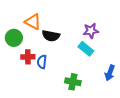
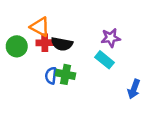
red cross: (28, 57) -> (45, 43), moved
green cross: (73, 82) -> (66, 74), moved

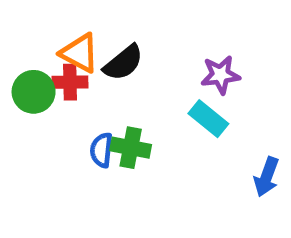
red cross: (45, 43) -> (70, 82), moved
black semicircle: (62, 44) -> (123, 63), moved, turned -50

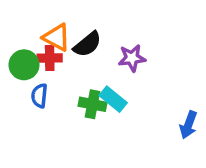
purple star: (220, 75) -> (132, 58), moved
cyan rectangle: (208, 119) -> (113, 99), moved
blue semicircle: (102, 150) -> (39, 96), moved

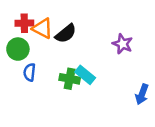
red cross: (50, 58) -> (24, 23), moved
purple star: (132, 58) -> (123, 44), moved, turned 30

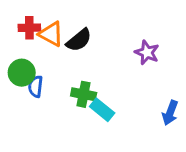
green circle: (18, 49) -> (22, 73), moved
cyan rectangle: (85, 75) -> (102, 110), moved

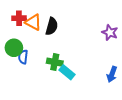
black semicircle: (79, 40) -> (52, 26), turned -36
purple star: (147, 53) -> (110, 32), moved

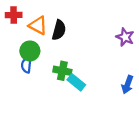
red cross: (19, 18) -> (14, 15), moved
green circle: (14, 48) -> (30, 51), moved

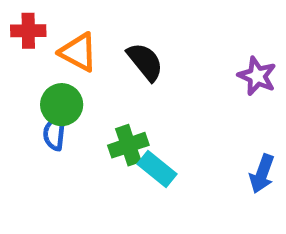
black semicircle: (59, 30) -> (145, 62), moved, turned -54
green cross: (62, 71) -> (128, 145), turned -30

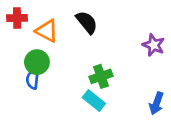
black semicircle: (145, 62) -> (87, 22), moved
green cross: (128, 145) -> (101, 76), moved

